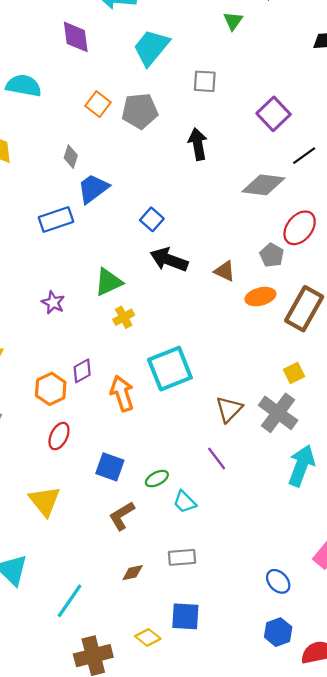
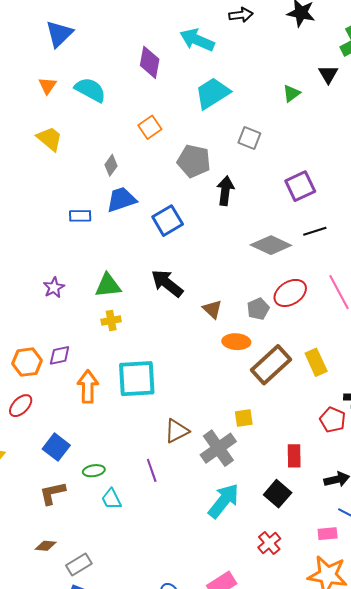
gray pentagon: (140, 111) -> (194, 161), moved
blue rectangle: (56, 219) -> (80, 216), size x0.7
blue square: (152, 219) -> (168, 221), moved, size x1.4
gray rectangle: (182, 557) -> (79, 565), moved, turned -45

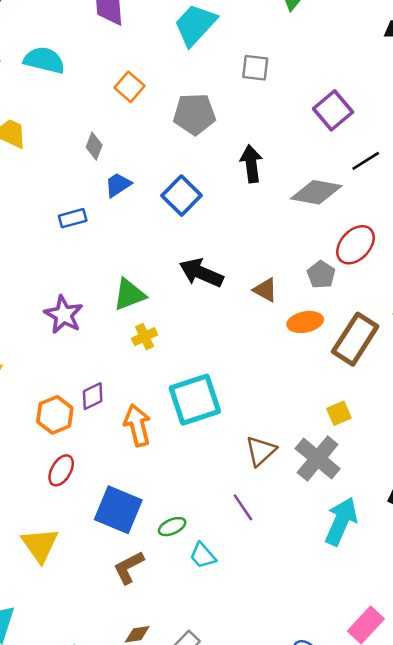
black arrow: (225, 191) -> (251, 164), moved
blue trapezoid: (121, 200) -> (118, 185), size x0.7
purple star: (54, 287) -> (64, 315), size x1.4
blue square: (56, 447) -> (118, 510), size x1.4

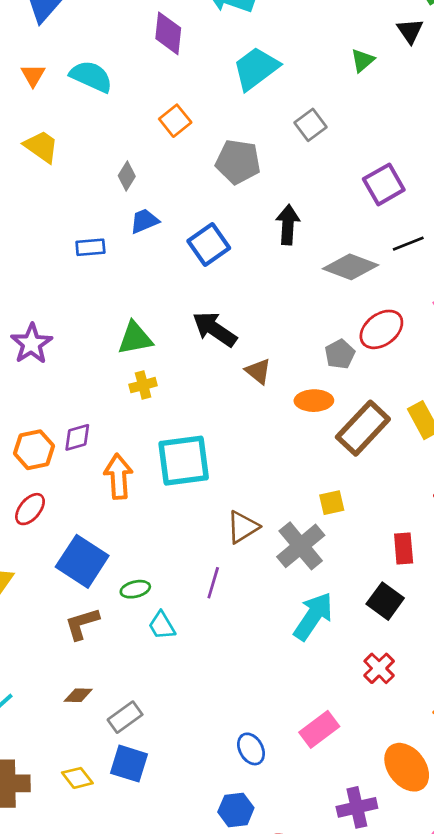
gray square: (255, 68) -> (311, 125), turned 36
brown triangle: (265, 290) -> (258, 371), moved
purple star: (64, 315) -> (31, 344), moved
purple line: (243, 507) -> (213, 583), turned 40

